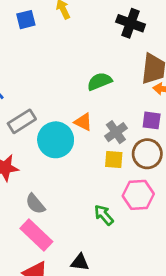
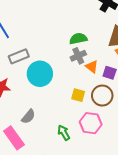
orange triangle: (83, 122) -> (92, 67), moved
gray cross: (116, 132) -> (78, 56), moved
gray semicircle: (35, 204) -> (28, 116), moved, turned -112

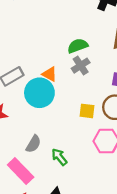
orange triangle: (92, 67) -> (50, 74), moved
green arrow: (64, 133) -> (59, 157), moved

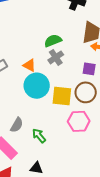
cyan circle: (39, 93) -> (37, 86), moved
yellow square: (87, 111) -> (62, 96), size x1.5

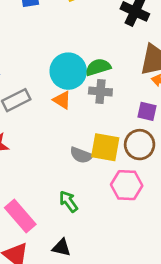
gray cross: (56, 57) -> (100, 91), turned 35
cyan circle: (37, 86) -> (68, 71), moved
gray semicircle: (17, 125) -> (81, 155), moved, turned 77

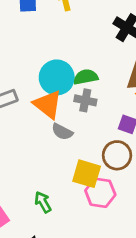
orange triangle: (62, 100) -> (48, 104), size x1.6
yellow square: (105, 147) -> (87, 174), moved
gray semicircle: (81, 155) -> (62, 132), moved

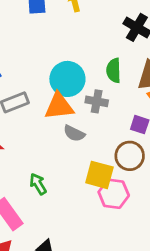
green semicircle: (86, 77) -> (114, 70), moved, turned -80
orange triangle: (48, 104) -> (59, 106), turned -44
green arrow: (43, 202) -> (38, 184), moved

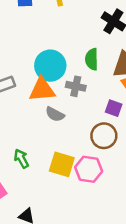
yellow square: (99, 175) -> (62, 164), moved

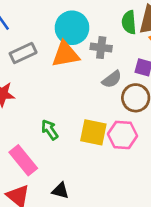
green semicircle: (92, 59) -> (129, 22), moved
gray semicircle: (55, 114) -> (112, 79), moved, turned -60

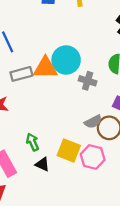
orange triangle: (65, 54) -> (45, 68), moved
gray semicircle: (112, 79) -> (93, 122), moved
black triangle: (60, 191) -> (42, 164), moved

